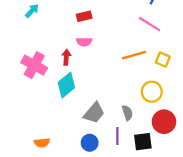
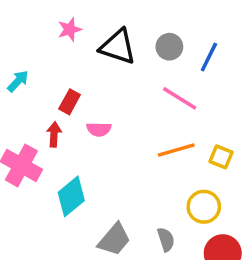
red rectangle: (84, 16) -> (70, 102), moved, turned -48
pink line: (150, 24) -> (180, 98), moved
red arrow: (66, 57) -> (54, 134), moved

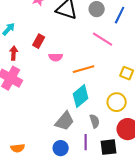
red arrow: (54, 134) -> (14, 53), moved
orange line: (176, 150) -> (84, 69), moved
cyan diamond: (71, 196) -> (81, 96), moved

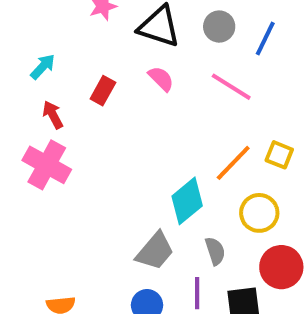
red arrow: (14, 53) -> (53, 115), turned -32
pink semicircle: (56, 57) -> (161, 79), moved, turned -136
orange line: (84, 69) -> (233, 163), moved, turned -30

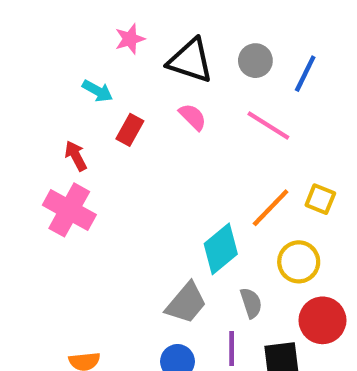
cyan arrow: (43, 67) -> (97, 91), moved, turned 76

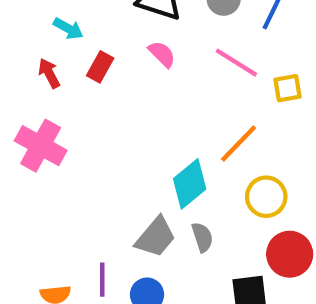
red arrow: (76, 156) -> (49, 73), moved
yellow square: (320, 199) -> (287, 88), moved, turned -32
gray semicircle: (251, 303) -> (202, 237), moved
purple line: (232, 348) -> (102, 280), moved

